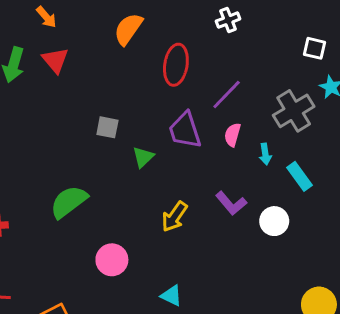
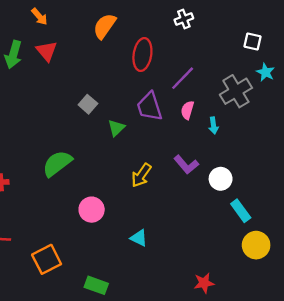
gray square: (107, 127) -> (88, 104), turned 30
cyan rectangle: (300, 176) -> (241, 211), moved

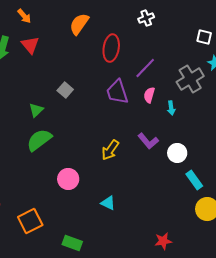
green triangle: (116, 128) -> (36, 110), moved

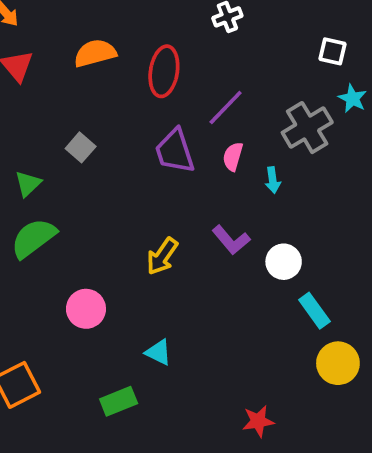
orange semicircle: (79, 24) -> (95, 53), moved, turned 40
green rectangle: (72, 243) -> (119, 401), moved, turned -42

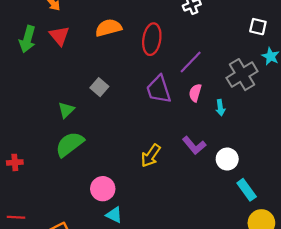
cyan triangle: (158, 352) -> (114, 215), moved

